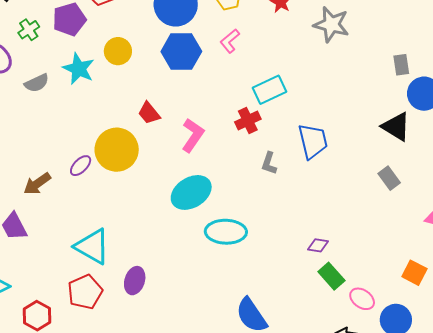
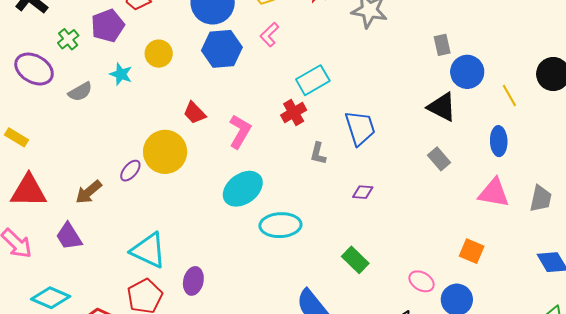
cyan star: (79, 69) -> (121, 74), size x0.7
purple diamond: (318, 245) -> (363, 192), moved
green rectangle: (331, 276) -> (355, 260), moved

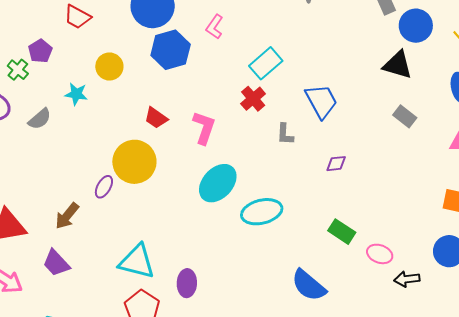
purple pentagon: (108, 26) -> (40, 51), moved, size x0.7
pink ellipse: (422, 281) -> (380, 254), moved

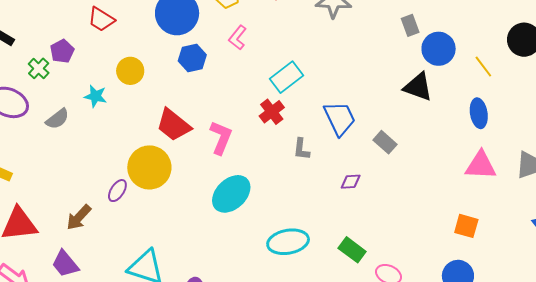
blue hexagon: (171, 50) -> (192, 58), size x0.7
gray rectangle: (405, 116) -> (385, 142), moved
red trapezoid: (156, 118) -> (174, 125), size x1.5
cyan ellipse: (262, 212) -> (288, 242), moved

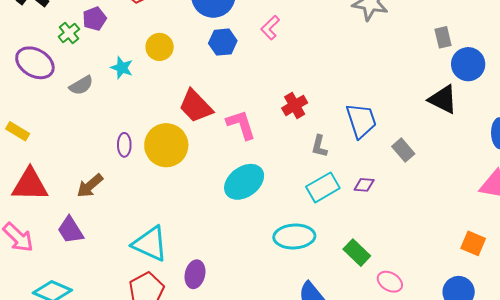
cyan rectangle: (287, 77) -> (323, 187), moved
pink L-shape: (221, 138) -> (241, 125), turned -48
purple ellipse: (117, 191) -> (124, 145), moved, turned -40

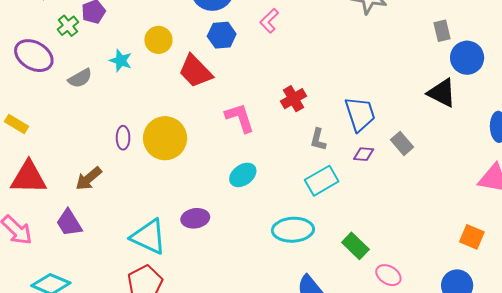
red trapezoid: (196, 106) -> (195, 71), moved
cyan ellipse: (244, 182) -> (243, 175), size x0.7
purple diamond: (364, 185) -> (364, 154), moved
purple ellipse: (195, 274) -> (195, 218), moved, turned 68

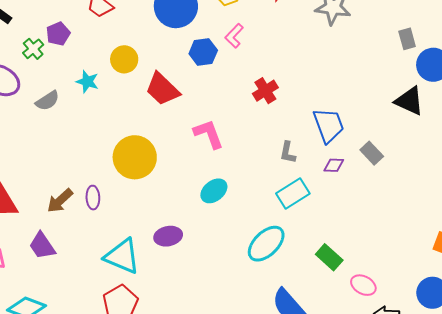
blue hexagon: (222, 35) -> (203, 52), moved
red cross: (294, 99) -> (265, 91), moved
purple ellipse: (123, 138) -> (93, 198), moved
cyan ellipse: (293, 230) -> (266, 244), turned -39

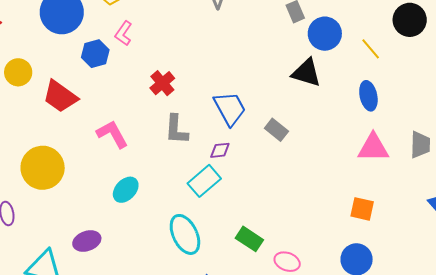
gray L-shape: (288, 153) -> (176, 130), moved, size x1.4
purple diamond: (334, 165) -> (220, 150), moved
cyan ellipse: (266, 244) -> (185, 234), turned -63

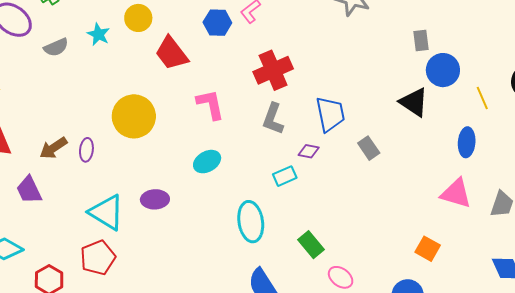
red cross: (162, 83) -> (273, 70), size x1.5
cyan rectangle: (204, 181) -> (285, 176), size x0.7

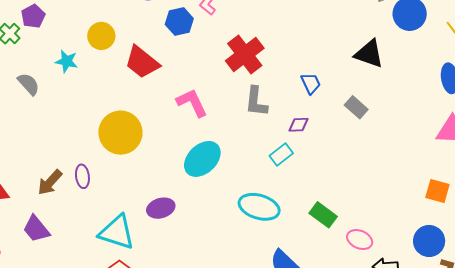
gray semicircle: (56, 47) -> (29, 84), turned -95
black triangle: (414, 102) -> (369, 54), moved
blue trapezoid: (330, 114) -> (311, 83), size x0.6
cyan ellipse: (207, 162) -> (202, 159), size x1.4
cyan ellipse: (251, 222) -> (259, 207), turned -51

